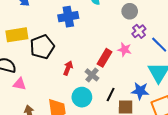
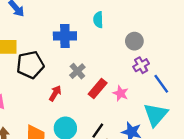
pink star: (125, 50) -> (121, 93), moved
gray cross: (92, 75) -> (77, 71), moved

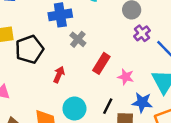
gray cross: (77, 71) -> (78, 39), moved
pink star: (121, 93) -> (126, 77), moved

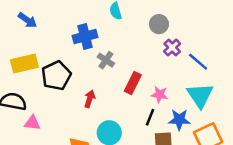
black line: (108, 106) -> (150, 117), moved

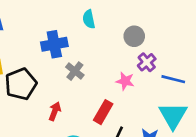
blue line: (198, 62) -> (173, 79), turned -30
red rectangle: (133, 83) -> (103, 112), moved
pink star: (160, 95) -> (125, 81), moved

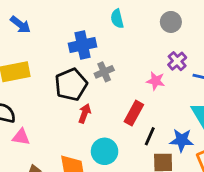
gray circle: (134, 36) -> (171, 22), moved
gray cross: (75, 71) -> (104, 72), turned 30
black pentagon: (21, 84) -> (71, 84), moved

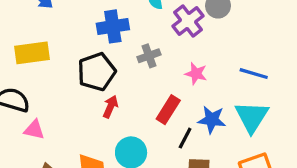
purple cross: (177, 61) -> (188, 21), moved, size x1.4
gray cross: (104, 72) -> (149, 56), moved
blue star: (182, 140) -> (212, 120), moved

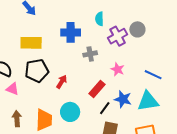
yellow rectangle: (32, 53) -> (31, 43), moved
black pentagon: (97, 72) -> (37, 71), moved
cyan triangle: (252, 117) -> (148, 101), turned 40

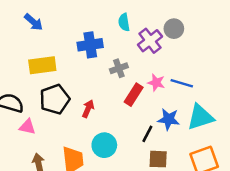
blue line: (153, 75) -> (182, 83), moved
red rectangle: (97, 89) -> (134, 95), moved

